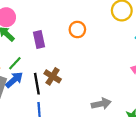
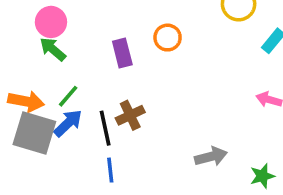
purple rectangle: (39, 40) -> (122, 53), moved
brown cross: (53, 76) -> (130, 115), turned 35

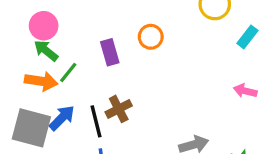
green line: (68, 96) -> (68, 73), moved
orange arrow: (26, 101) -> (41, 81), moved

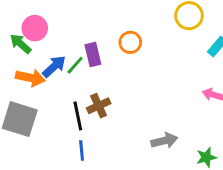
green arrow: (46, 51) -> (21, 44), moved
green line: (68, 73) -> (75, 65), moved
blue arrow: (62, 118) -> (54, 67), moved

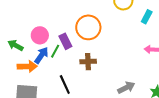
pink circle: (35, 28) -> (40, 35), moved
orange circle: (130, 42) -> (88, 27), size x1.6
brown cross: (99, 106) -> (88, 62), moved, turned 35

